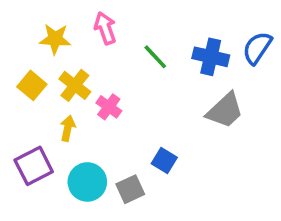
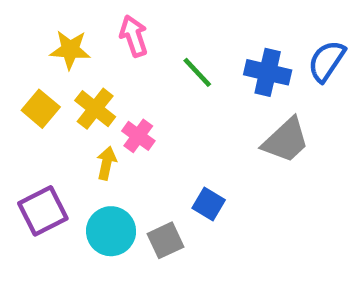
yellow arrow: (68, 128) -> (106, 163), moved

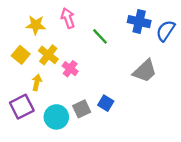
blue cross: (268, 72) -> (139, 22), moved
yellow arrow: (106, 163) -> (37, 82), moved
gray square: (165, 240) -> (82, 109), moved

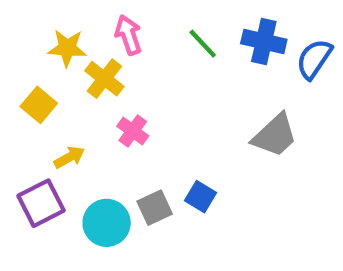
green line: (100, 36) -> (203, 44), moved
yellow cross: (48, 55) -> (104, 79), moved
yellow arrow: (37, 82) -> (69, 157), turned 49

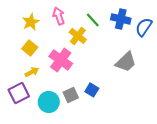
yellow star: (67, 48) -> (31, 22), turned -30
yellow cross: (104, 79) -> (78, 36), moved
yellow square: (39, 105) -> (30, 48), moved
pink cross: (133, 131) -> (61, 60), size x1.6

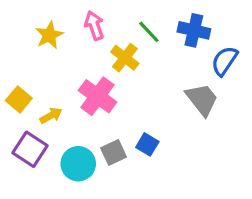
blue semicircle: (144, 27) -> (224, 61), moved
yellow square: (30, 48) -> (19, 99), moved
gray trapezoid: (126, 62) -> (202, 99), turned -85
purple square: (19, 93) -> (30, 149), turned -30

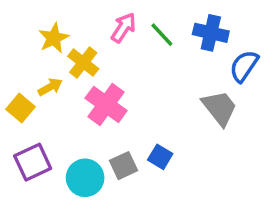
pink arrow: (94, 26) -> (124, 28), moved, turned 52
yellow cross: (125, 58) -> (83, 63), moved
yellow arrow: (51, 116) -> (50, 87), moved
purple square: (30, 149) -> (33, 162), turned 32

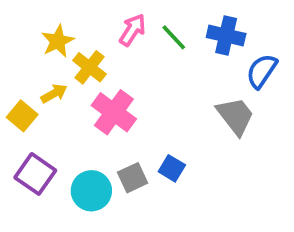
purple square: (33, 162) -> (35, 174), turned -30

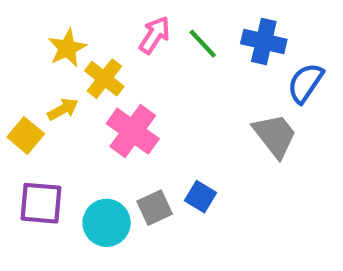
purple square: (35, 174) -> (41, 203), turned -30

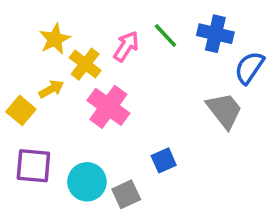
pink arrow: (155, 35) -> (126, 46), moved
blue square: (200, 197) -> (164, 160), turned 35
gray square: (155, 208) -> (126, 194), moved

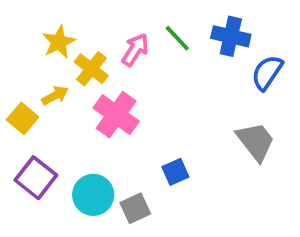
gray trapezoid: (224, 110) -> (256, 141), moved
purple square: (33, 166) -> (36, 178), turned 33

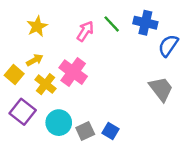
yellow cross: (91, 69) -> (45, 84), moved
blue square: (175, 172) -> (110, 131), moved, turned -35

